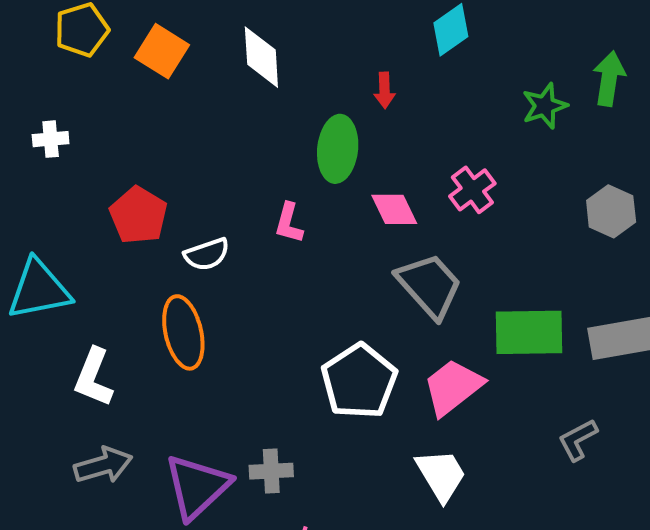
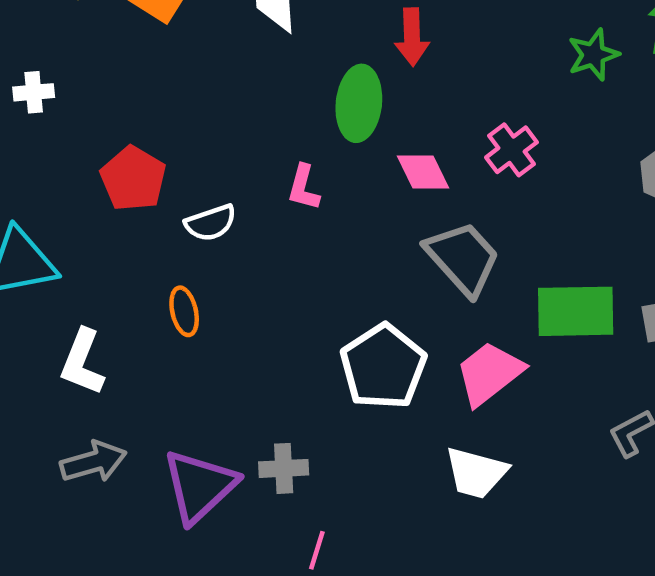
red arrow: (385, 90) -> (412, 37), size x1.4
orange ellipse: (183, 332) -> (184, 311), size x0.6
white trapezoid: (441, 475) -> (476, 473), turned 136

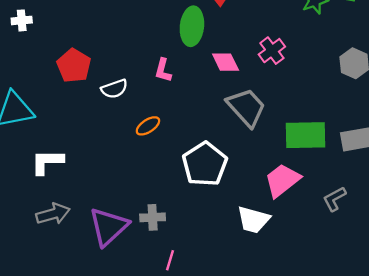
orange ellipse: (184, 311) -> (148, 126), moved, turned 70
white L-shape: (82, 362) -> (47, 162), turned 68
pink trapezoid: (489, 373) -> (282, 180), moved

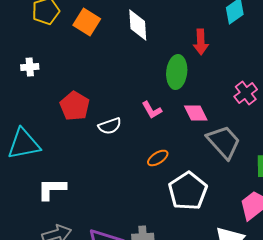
pink diamond: (226, 62) -> (196, 113), moved
pink L-shape: (163, 70) -> (152, 110), turned -45
orange ellipse: (148, 126) -> (158, 158), moved

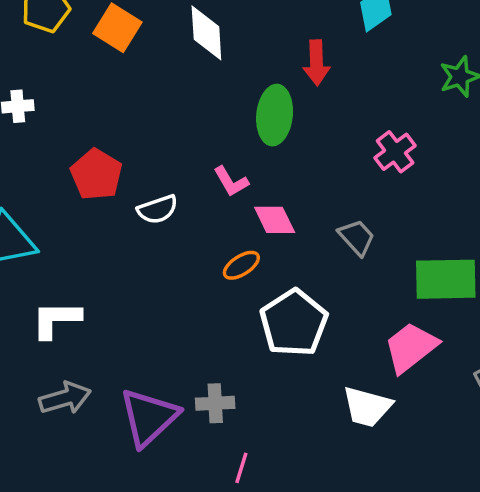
pink diamond: (196, 113) -> (275, 220), moved
gray trapezoid: (224, 142) -> (357, 237), size x0.6

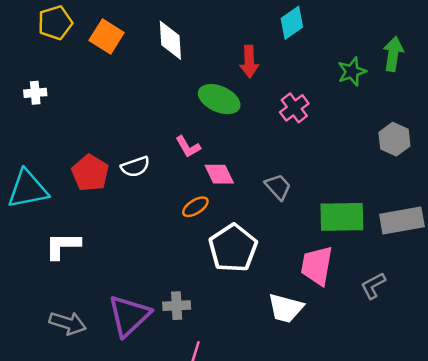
green ellipse: (275, 115) -> (219, 99), turned -72
pink cross: (395, 152) -> (294, 108), moved
red pentagon: (96, 174) -> (90, 173), moved
pink trapezoid: (411, 347) -> (317, 266), turned -42
gray arrow: (65, 398) -> (68, 323), moved, turned 33

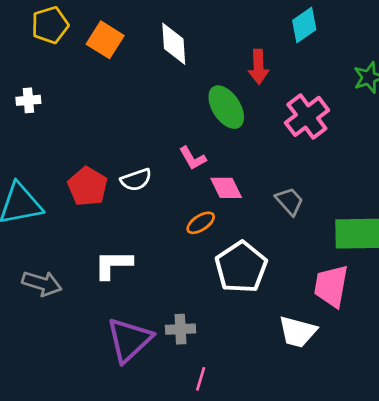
green ellipse: (219, 99) -> (226, 107), turned 33
pink cross: (294, 108) -> (307, 116), size x1.4
white L-shape: (63, 246) -> (113, 265), moved
gray arrow: (68, 323) -> (42, 283), moved

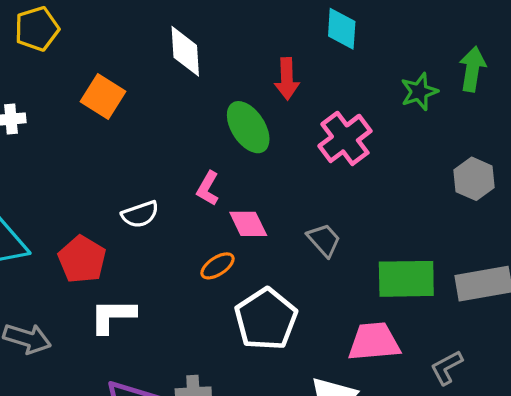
cyan diamond: (304, 25) -> (342, 29), turned -51
orange square: (105, 40) -> (103, 97), moved
pink L-shape: (193, 158) -> (208, 188), turned 60
red pentagon: (88, 186) -> (82, 259), moved
pink trapezoid: (331, 286) -> (374, 342), turned 75

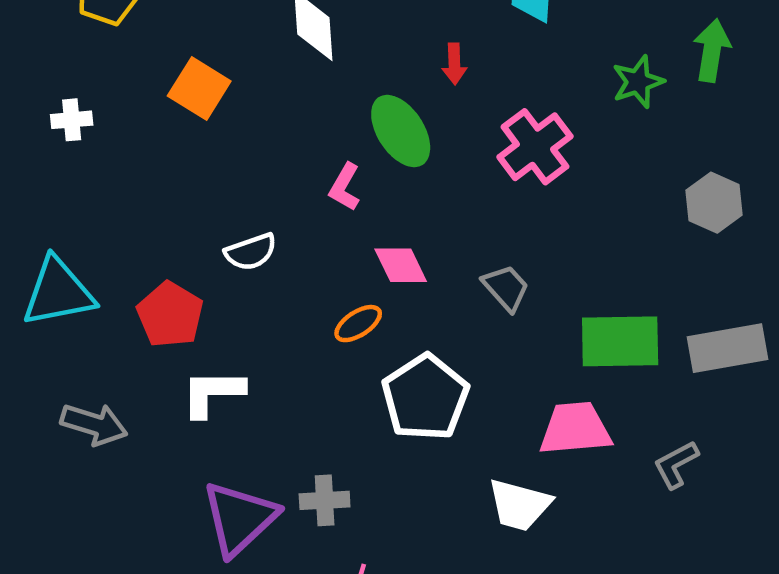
red arrow: (287, 79) -> (454, 64), size x0.7
pink L-shape: (208, 188) -> (345, 187), moved

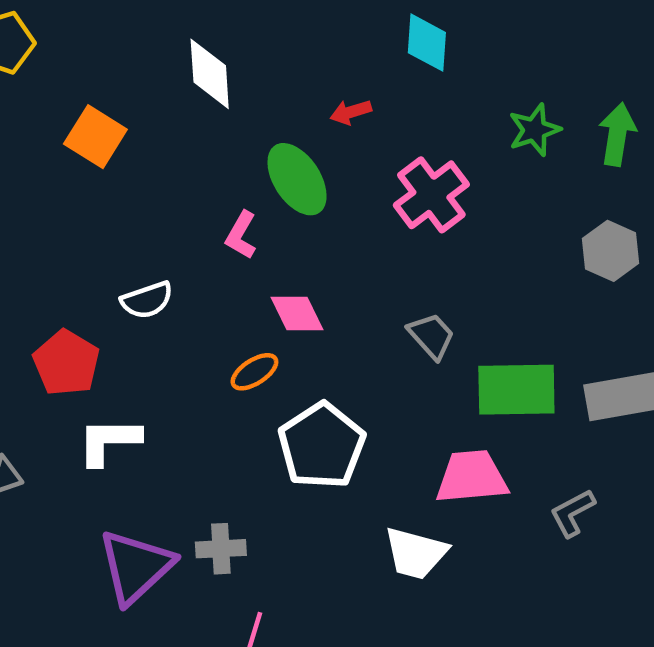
green arrow: (712, 50) -> (617, 134), moved
red arrow: (454, 64) -> (351, 112), turned 75
gray trapezoid: (506, 288) -> (431, 336), moved

